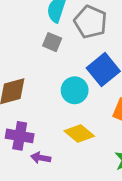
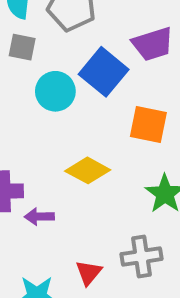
cyan circle: (75, 90) -> (55, 91), moved

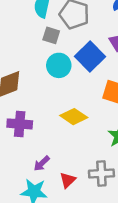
gray square: (22, 47) -> (51, 35), moved
purple arrow: (39, 217) -> (42, 163), moved, turned -48

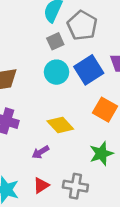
gray square: (51, 35) -> (55, 41), turned 36
purple arrow: (42, 163) -> (40, 152), moved

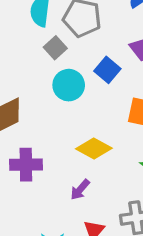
blue square: (89, 70) -> (107, 70), size x0.7

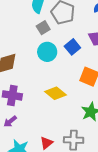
purple arrow: (80, 190) -> (10, 121), moved

